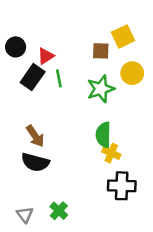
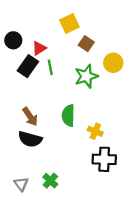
yellow square: (123, 36) -> (69, 23), moved
brown square: (101, 51) -> (86, 44), turned 32
green semicircle: (103, 135) -> (68, 116), moved

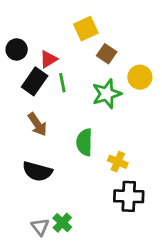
brown arrow: (30, 117) -> (37, 124), moved
gray triangle: (21, 184) -> (40, 227), moved

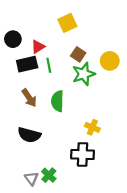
brown square: (107, 54) -> (78, 54), moved
black rectangle: (35, 81) -> (27, 64), turned 42
green semicircle: (84, 142) -> (58, 101), moved
black cross: (129, 196) -> (83, 155), moved

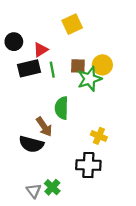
brown square: (78, 54) -> (78, 66), moved, turned -32
yellow circle: (110, 61) -> (102, 65), moved
brown arrow: (29, 98) -> (44, 127), moved

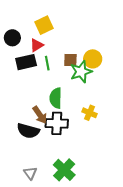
yellow square: (72, 24) -> (44, 25), moved
yellow cross: (99, 136) -> (89, 113), moved
black cross: (88, 165) -> (57, 123), moved
green cross: (52, 187) -> (64, 170), moved, size x1.5

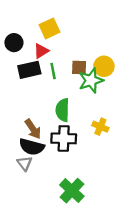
brown arrow: (40, 115) -> (33, 129), moved
gray triangle: (30, 173) -> (25, 163), moved

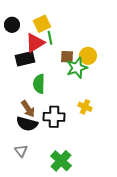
black circle: (14, 43) -> (12, 25), moved
red triangle: (41, 51) -> (35, 43), size x1.5
green line: (53, 71) -> (50, 38), moved
green semicircle: (62, 110) -> (39, 84), moved
gray triangle: (25, 163) -> (21, 151), moved

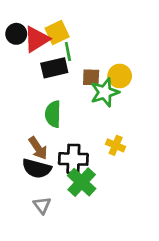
red triangle: (35, 43) -> (37, 39), moved
black rectangle: (25, 59) -> (54, 68), moved
gray triangle: (21, 151) -> (42, 205), moved
green cross: (61, 161) -> (82, 182), moved

